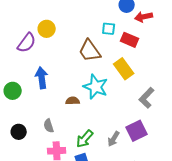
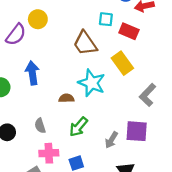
purple square: (137, 131) -> (137, 131), turned 30
green arrow: (85, 139) -> (78, 127), moved

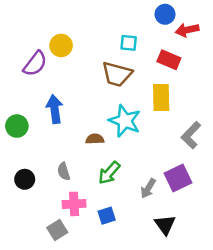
cyan square: (106, 19) -> (129, 43), moved
brown trapezoid: (85, 43) -> (117, 74), turned -40
yellow rectangle: (122, 63) -> (161, 97), turned 35
purple square: (137, 131) -> (178, 178), turned -30

